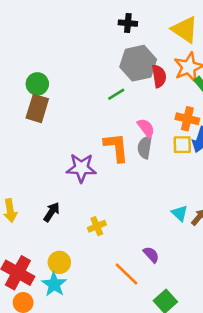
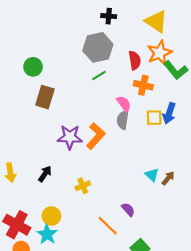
gray hexagon: (138, 63) -> (98, 47), moved
brown rectangle: (37, 108) -> (45, 97), moved
orange cross: (187, 119) -> (143, 85), moved
orange L-shape: (116, 147) -> (96, 136), moved, turned 48

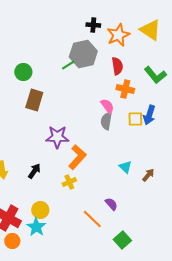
yellow triangle: (156, 21) -> (150, 30), moved
orange star: (159, 53) -> (118, 35), moved
green line: (99, 75) -> (68, 65), moved
orange L-shape: (96, 136) -> (77, 157), moved
cyan triangle: (152, 175) -> (125, 167), moved

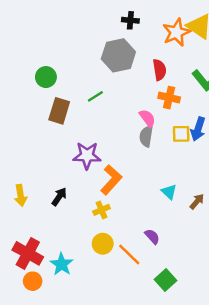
orange star: (118, 35) -> (176, 32), moved
green line: (68, 65) -> (95, 96), moved
yellow circle: (40, 210) -> (103, 244), moved

